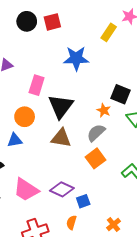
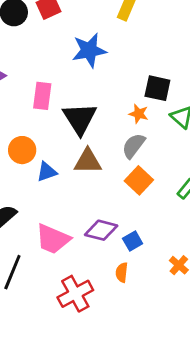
orange circle: (25, 117) -> (22, 150), moved
blue triangle: (15, 140) -> (47, 172), moved

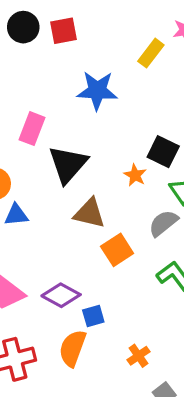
gray semicircle: (134, 146) -> (163, 223), moved
brown triangle: (88, 161) -> (89, 213), moved
orange semicircle: (122, 272) -> (73, 348), size x1.6

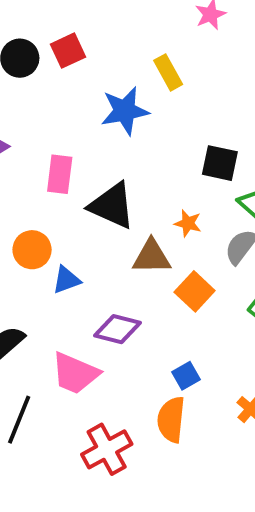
yellow rectangle: (151, 53) -> (168, 72), moved, turned -52
black triangle: (68, 164) -> (112, 206), turned -33
orange star: (135, 175) -> (188, 223), moved
purple diamond: (61, 295) -> (118, 329), moved

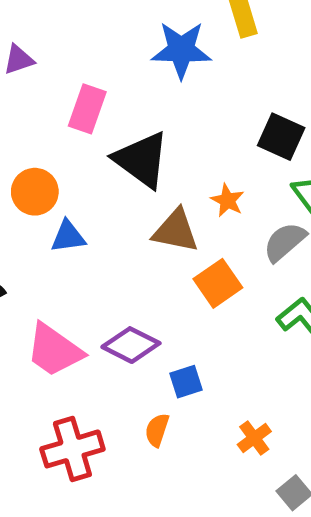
purple diamond: (118, 329) -> (131, 345), moved
orange semicircle: (171, 419) -> (157, 430), size x0.6

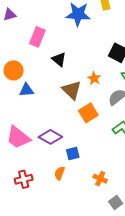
black triangle: (142, 160) -> (59, 59), size x0.6
brown triangle: (176, 231) -> (72, 90), turned 30
orange cross: (254, 438) -> (100, 179), turned -32
red cross: (72, 449) -> (24, 179), size x0.7

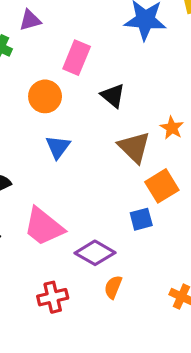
orange circle: (14, 70) -> (45, 96), moved
blue triangle: (26, 90) -> (58, 147), turned -49
purple diamond: (50, 137) -> (95, 253), moved
blue square: (73, 153) -> (141, 219), moved

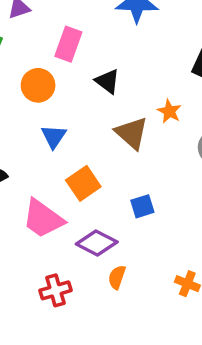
orange square: (162, 186) -> (83, 183), moved

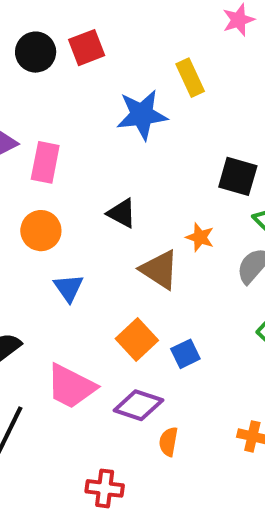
pink rectangle: (68, 44) -> (45, 162), moved
orange square: (83, 183) -> (137, 339), moved
red cross: (56, 290) -> (105, 488), moved, turned 32

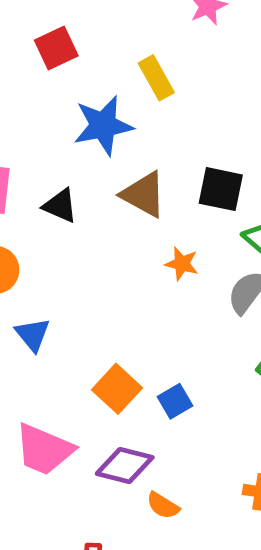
red square: (87, 48) -> (56, 48), moved
black triangle: (122, 213) -> (60, 206), moved
brown triangle: (160, 270) -> (144, 194), moved
orange semicircle: (168, 442) -> (163, 506), turned -64

